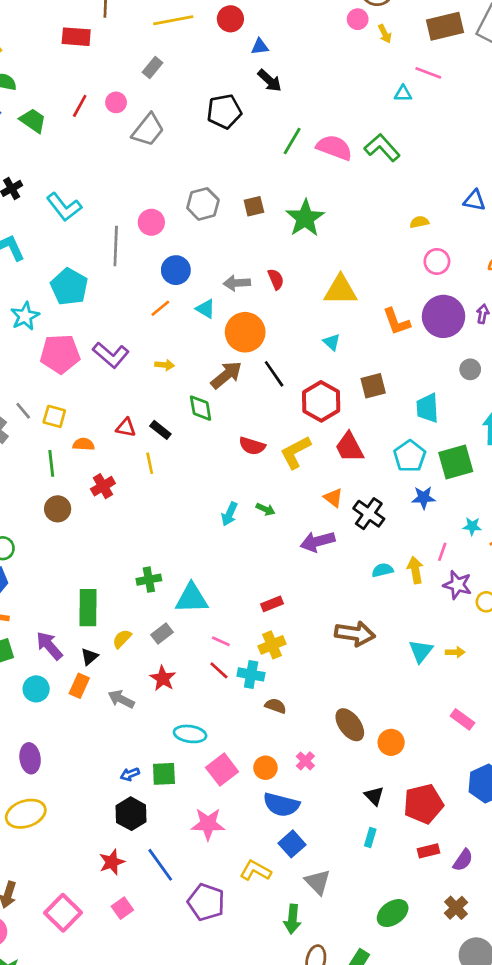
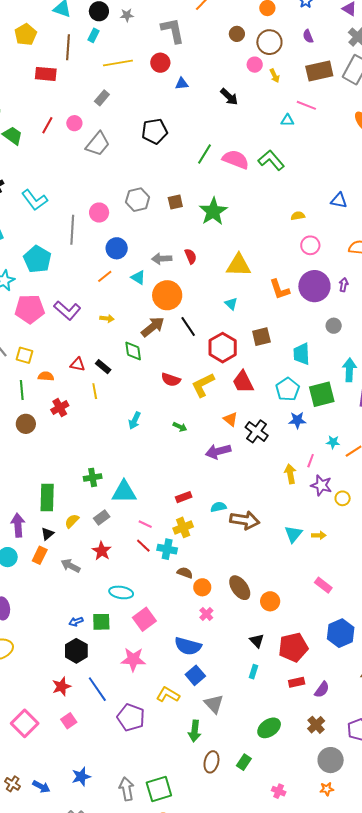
black arrow: (270, 81) -> (229, 97), moved
cyan arrow: (229, 514) -> (135, 421), moved
cyan semicircle: (382, 570) -> (218, 507), moved
purple arrow: (49, 646) -> (18, 525), turned 35
orange circle: (265, 768) -> (202, 587), moved

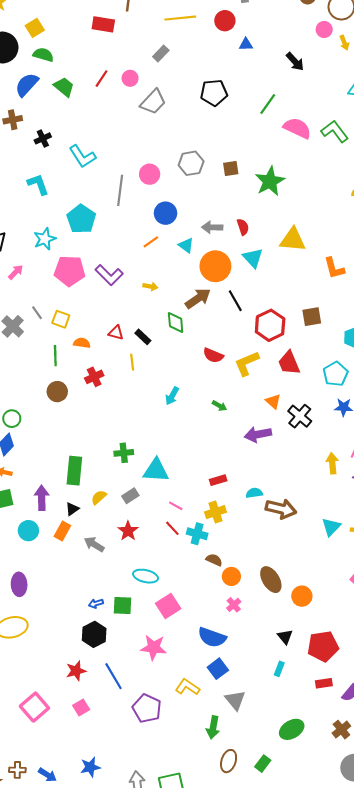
green line: (204, 154) -> (268, 104), moved
cyan triangle: (231, 304) -> (253, 258), moved, size x1.5
brown cross: (13, 784) -> (17, 770), turned -35

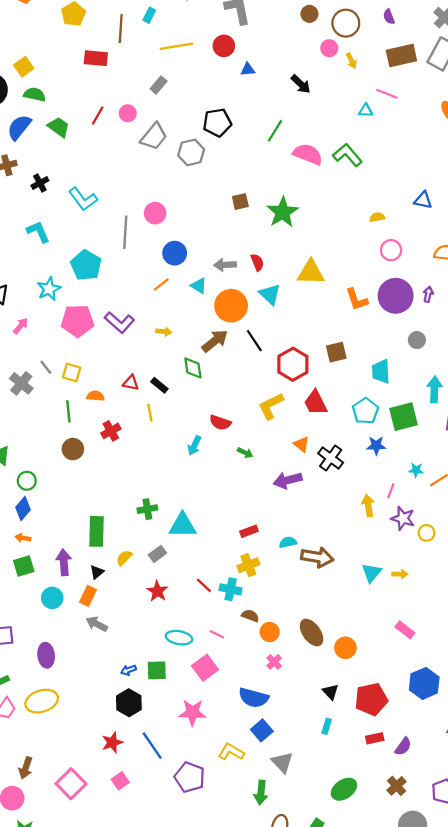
gray hexagon: (191, 163) -> (191, 152), moved
red semicircle: (213, 355) -> (220, 423), moved
pink line: (176, 506) -> (217, 634), moved
gray arrow: (94, 544) -> (97, 624), moved

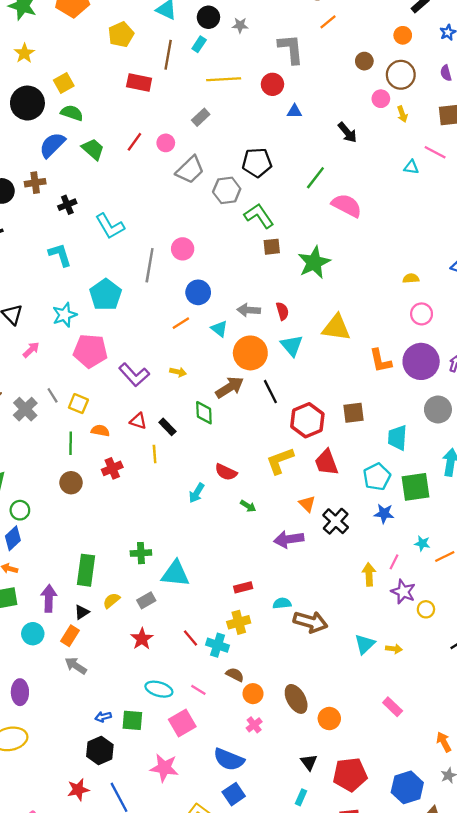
green L-shape: (347, 155) -> (259, 216), moved
purple L-shape: (119, 322) -> (134, 375), moved
gray circle: (417, 340) -> (438, 409), size x1.5
blue hexagon: (424, 683) -> (407, 787), moved

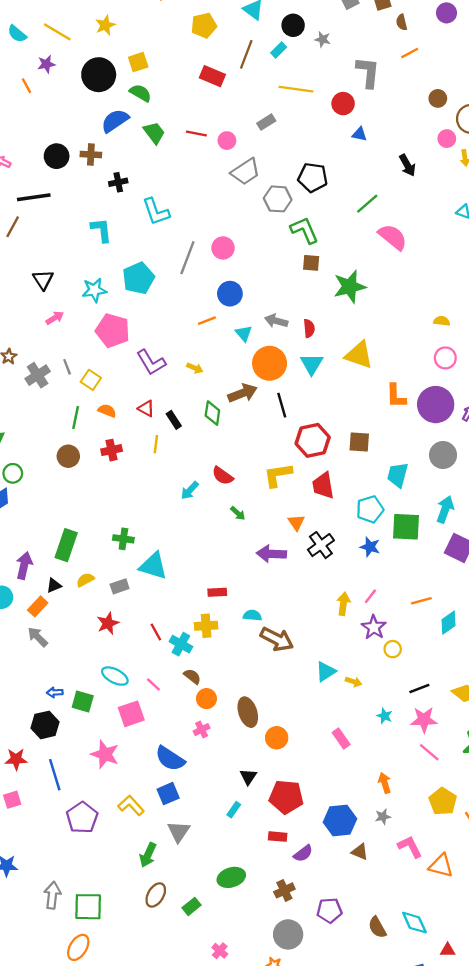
red line: (134, 142) -> (196, 133), turned 54
cyan star: (422, 543) -> (385, 716), moved

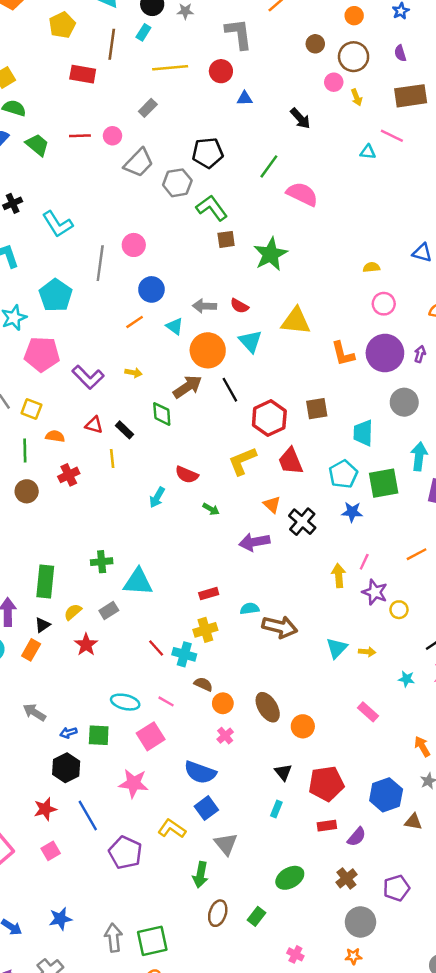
red semicircle: (309, 328) -> (239, 306), turned 138
red star: (108, 623) -> (86, 645), moved
gray arrow: (38, 637) -> (34, 712), moved

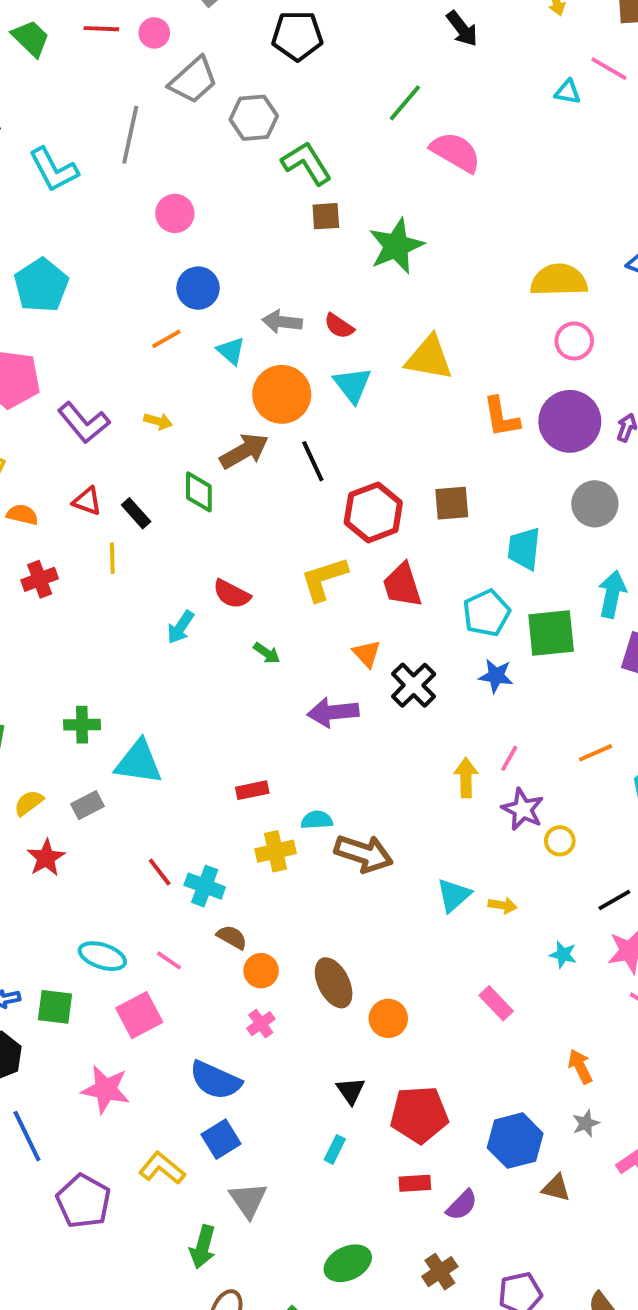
black pentagon: (208, 153) -> (297, 36), moved
gray line: (100, 263) -> (130, 135), moved
yellow semicircle: (371, 267) -> (559, 280), size x2.0
yellow cross: (205, 630) -> (275, 851), moved

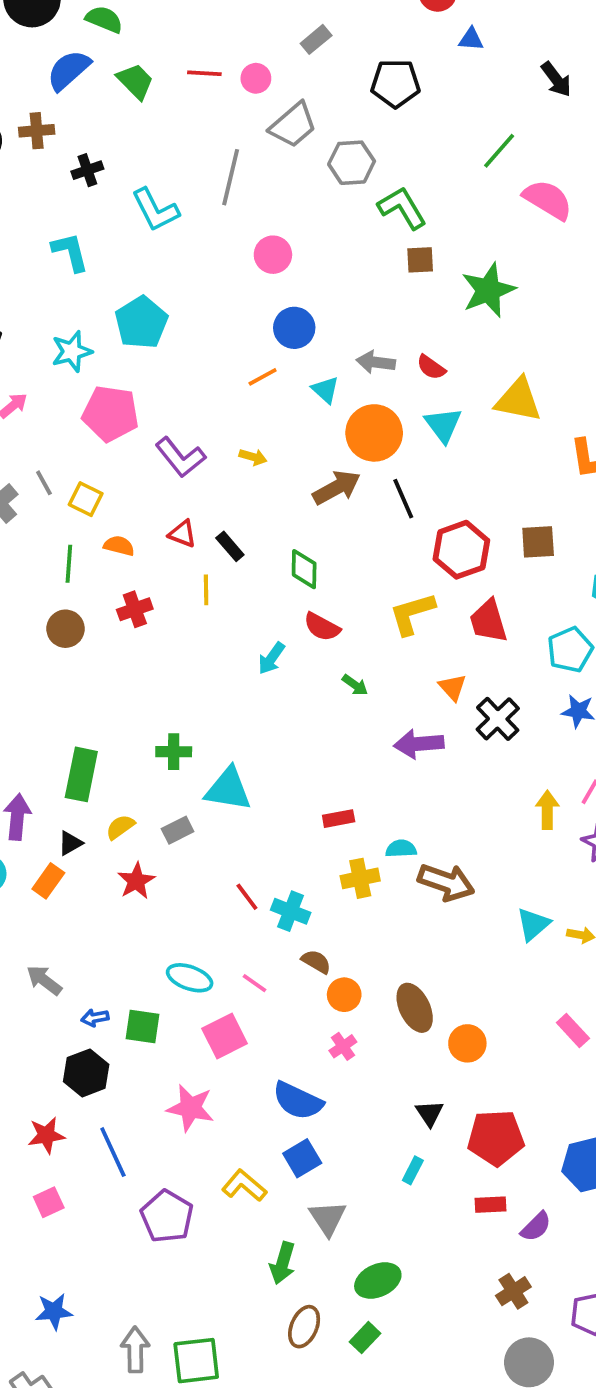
green diamond: (199, 492) -> (304, 569), moved
green ellipse: (348, 1263) -> (378, 1280), moved

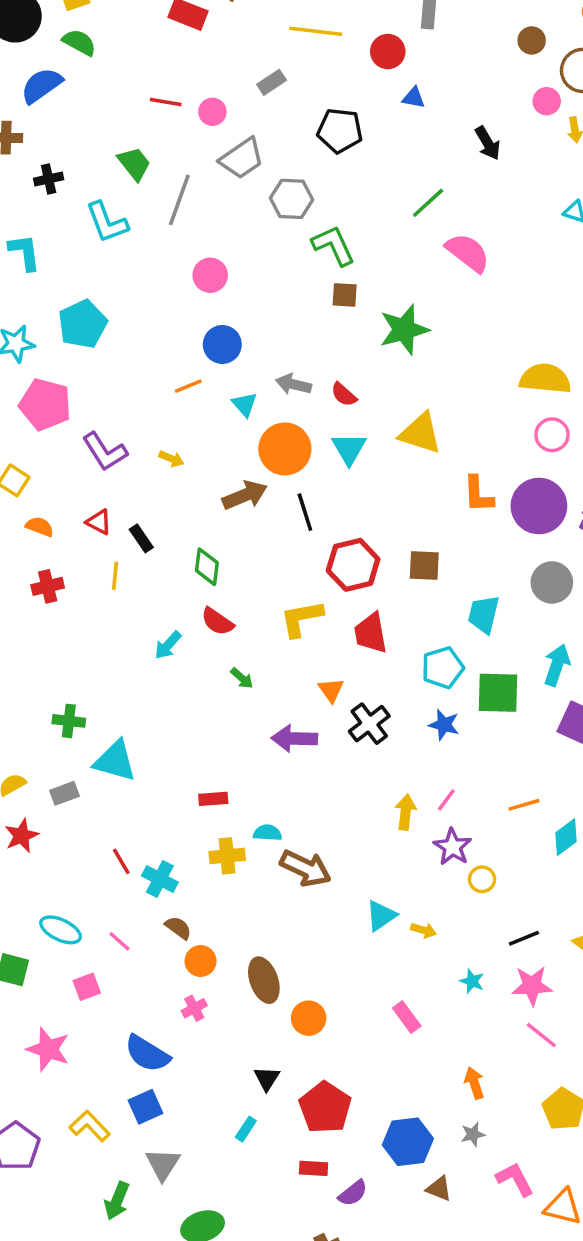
green trapezoid: (135, 81) -> (134, 164), moved
pink square: (225, 1036) -> (87, 987), size x0.7
red pentagon: (496, 1138) -> (325, 1108), turned 30

